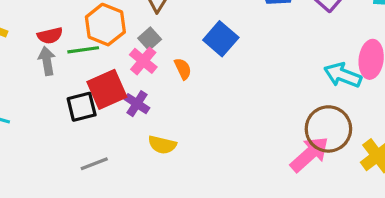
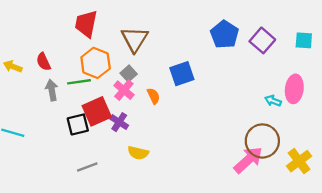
red semicircle: (50, 36) -> (43, 62), moved, turned 78
blue square: (221, 39) -> (182, 74), turned 30
cyan arrow: (343, 75) -> (273, 101), size x0.6

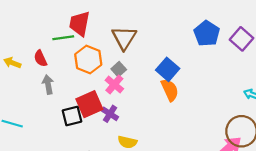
blue square: (182, 74) -> (168, 69), turned -30
green line: (79, 82) -> (63, 38), moved
orange semicircle: (154, 96) -> (170, 90), moved, size x1.5

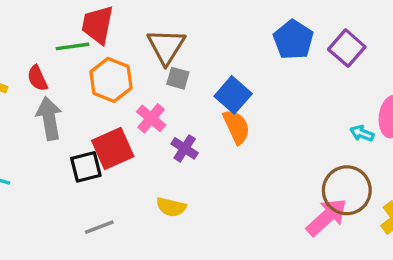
gray square: (119, 69) -> (178, 78), moved, turned -32
gray arrow: (48, 84) -> (49, 118), size x1.4
purple cross: (110, 114) -> (185, 148), moved

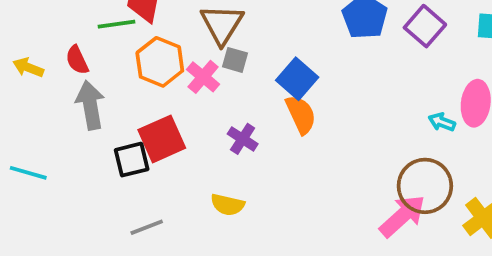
pink cross: (151, 118) -> (203, 77), moved

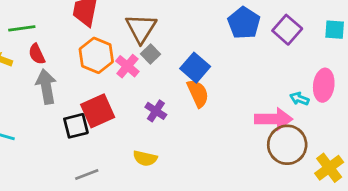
green line: (117, 24) -> (22, 28), moved
gray square: (235, 60) -> (150, 54), turned 30
pink arrow: (402, 216) -> (274, 119), moved, turned 42

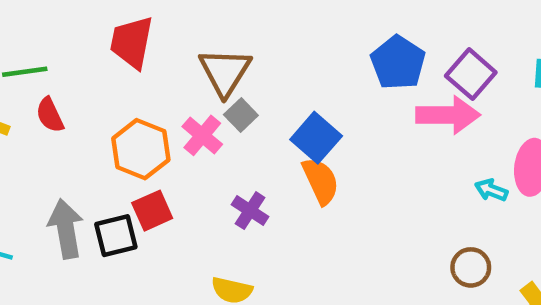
orange hexagon: (96, 55) -> (141, 149), moved
gray arrow: (46, 87) -> (66, 229), moved
red square: (98, 111) -> (152, 211), size x0.7
pink arrow: (274, 119) -> (448, 115), moved
brown circle: (287, 145) -> (471, 267), size x0.6

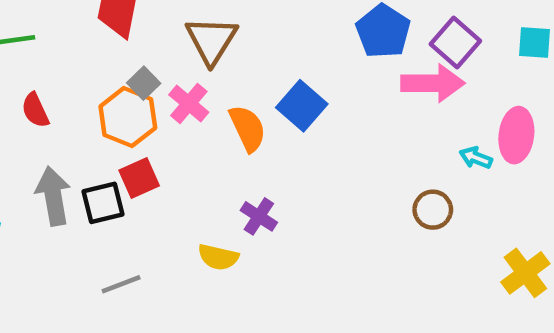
red semicircle: (50, 115) -> (35, 110), moved
gray square: (241, 115) -> (144, 83), moved
orange semicircle: (321, 181) -> (248, 128), moved
purple cross: (250, 211) -> (259, 216), moved
brown circle: (471, 267) -> (433, 210), moved

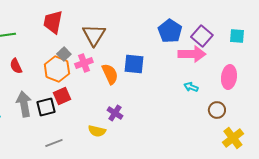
pink cross: (189, 103) -> (84, 63), turned 30
blue square: (302, 106) -> (134, 64), turned -35
cyan arrow: (476, 158) -> (191, 87), moved
brown circle: (433, 210) -> (217, 110), moved

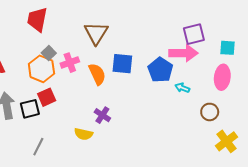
blue pentagon: (170, 31) -> (160, 70), moved
brown triangle: (94, 35) -> (96, 33), moved
purple square: (202, 36) -> (194, 34), turned 35
cyan square: (237, 36) -> (228, 48), moved
gray line: (54, 143) -> (38, 147), turned -42

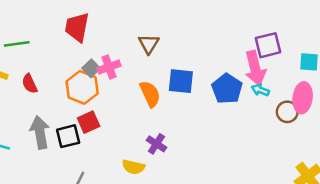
brown triangle: (96, 33) -> (149, 44), size x0.7
pink arrow: (183, 53) -> (255, 68), turned 76
pink cross: (70, 63) -> (109, 67), moved
cyan arrow: (182, 88) -> (260, 90), moved
brown circle: (210, 112) -> (287, 112), moved

